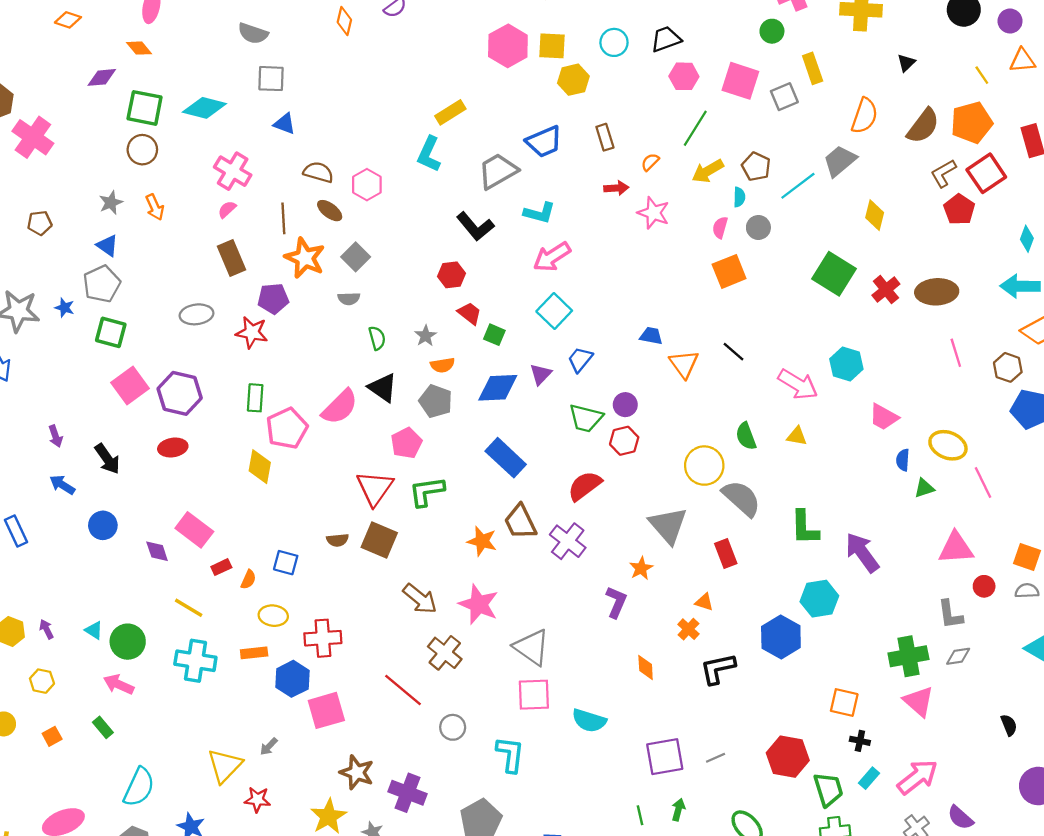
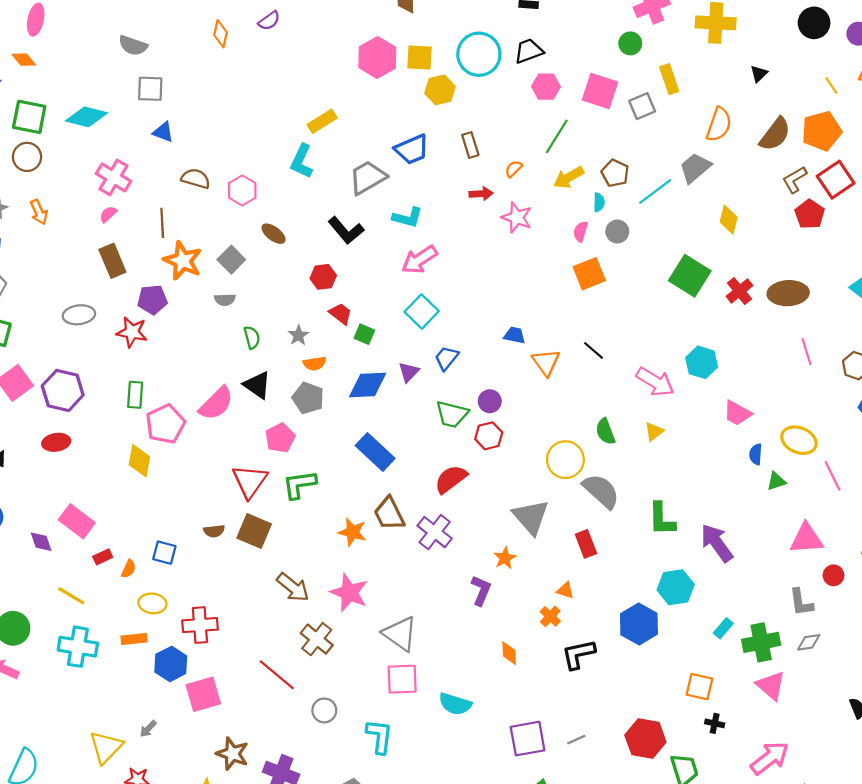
cyan circle: (614, 42) -> (479, 54), size x1.6
brown ellipse: (330, 211) -> (274, 234), moved
yellow triangle: (797, 436) -> (654, 432), turned -48
cyan rectangle: (869, 778) -> (723, 628), moved

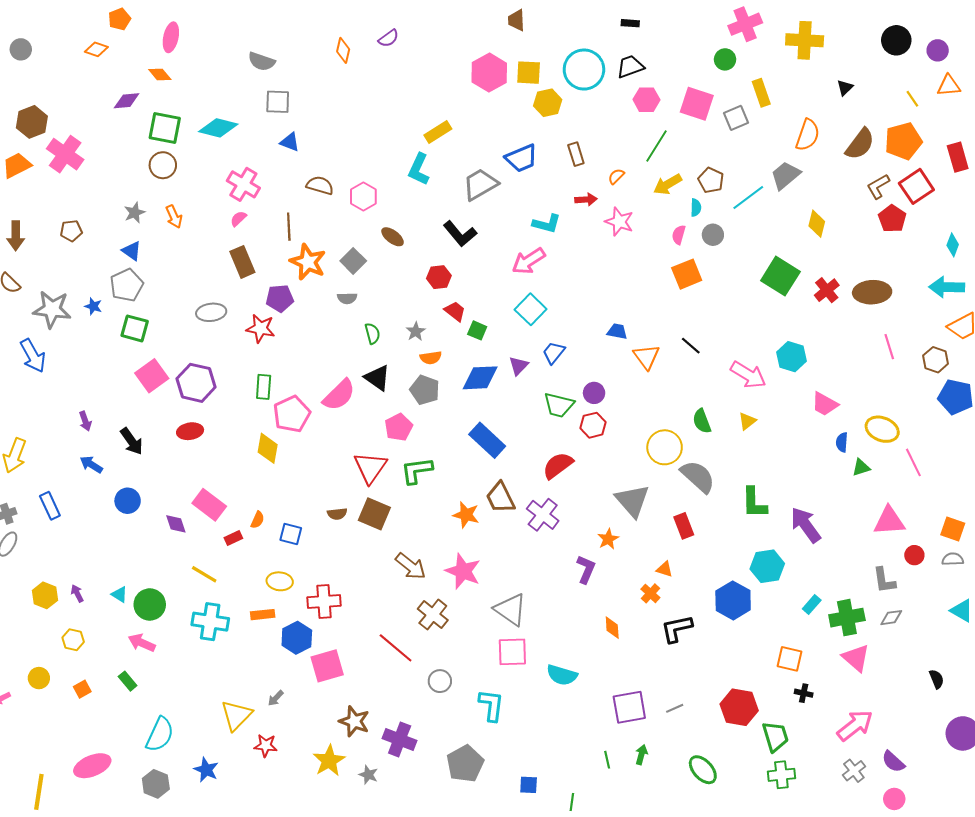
cyan L-shape: (408, 217) -> (547, 224), moved
orange semicircle: (129, 569) -> (258, 520), moved

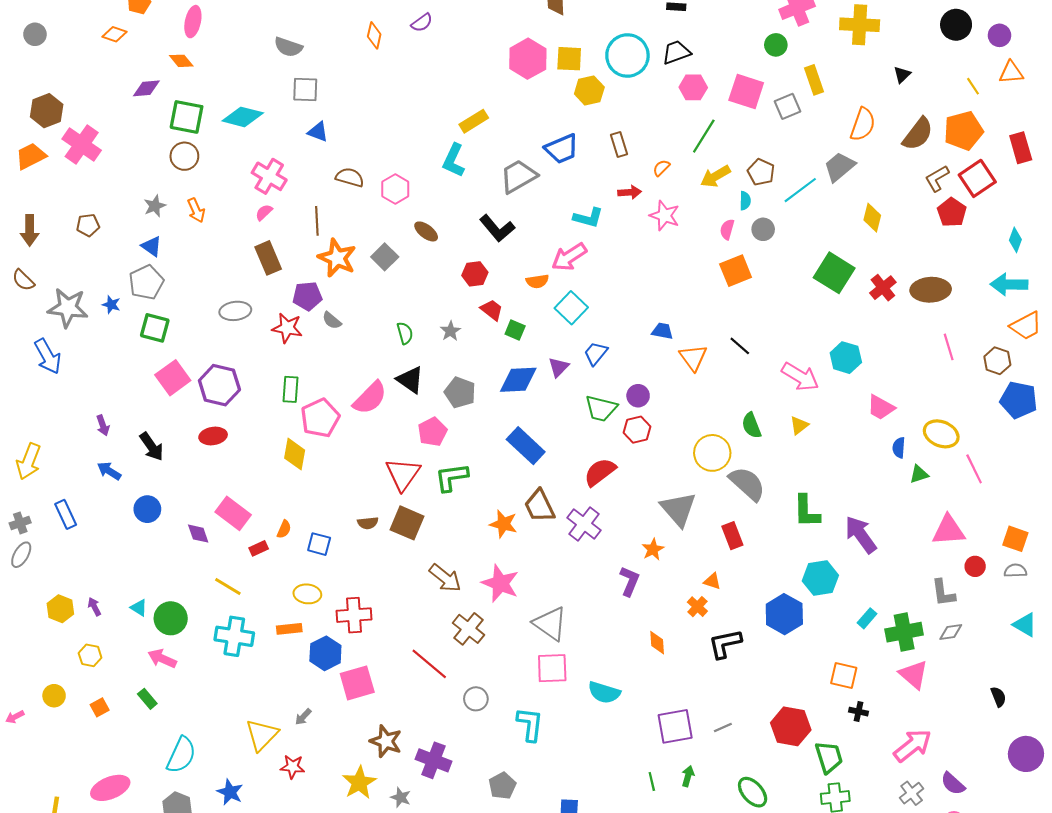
gray semicircle: (347, 298) -> (332, 320), moved, turned 42
orange semicircle: (431, 358) -> (537, 281), moved
gray pentagon: (465, 764) -> (502, 786), size x0.7

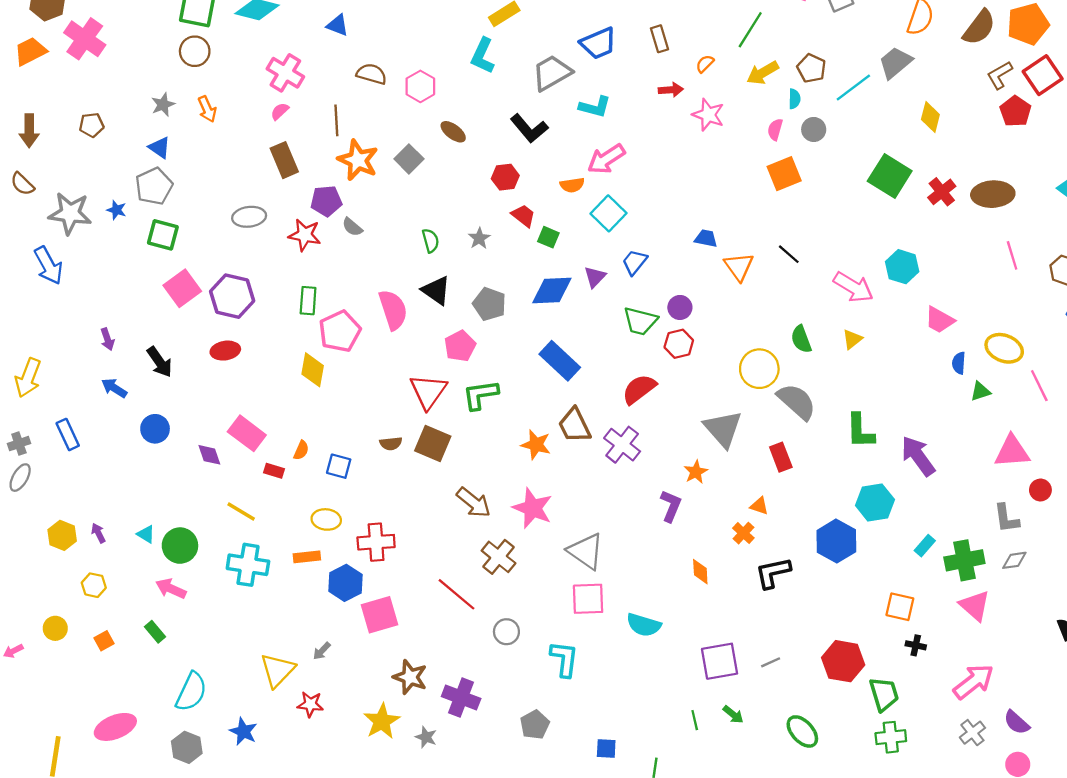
cyan L-shape: (588, 218) -> (595, 107), moved
pink semicircle: (370, 398) -> (393, 310), turned -63
red rectangle: (259, 548) -> (274, 471), turned 42
green arrow: (688, 776) -> (733, 714), turned 114

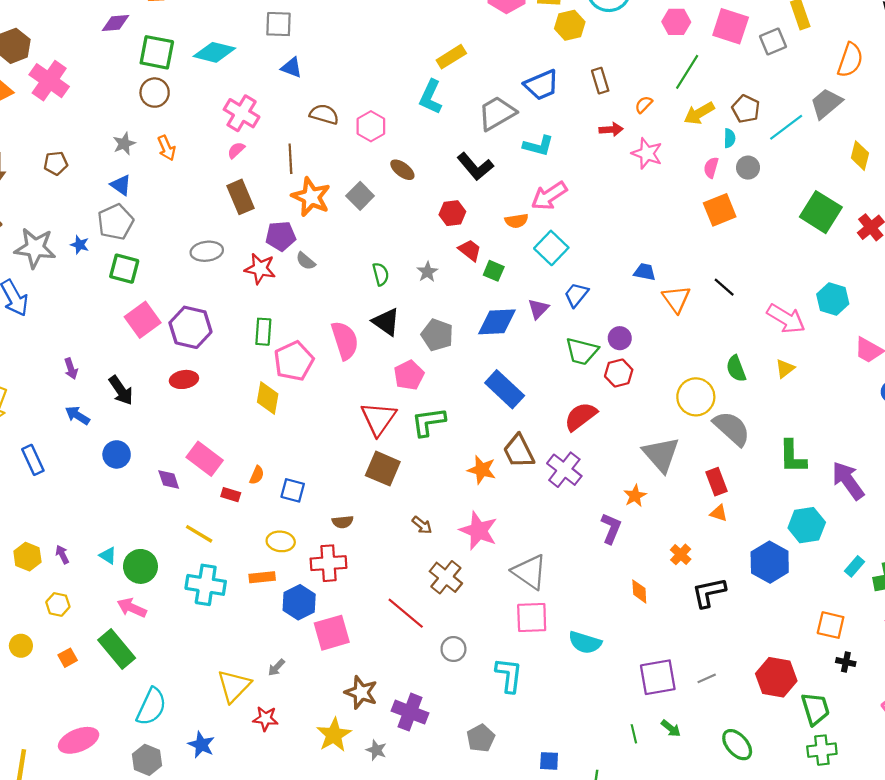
brown semicircle: (391, 444) -> (343, 522), moved
brown arrow: (474, 502) -> (422, 525), size x0.6
orange triangle: (759, 506) -> (719, 513), moved
green rectangle: (155, 632) -> (117, 649), size x1.8

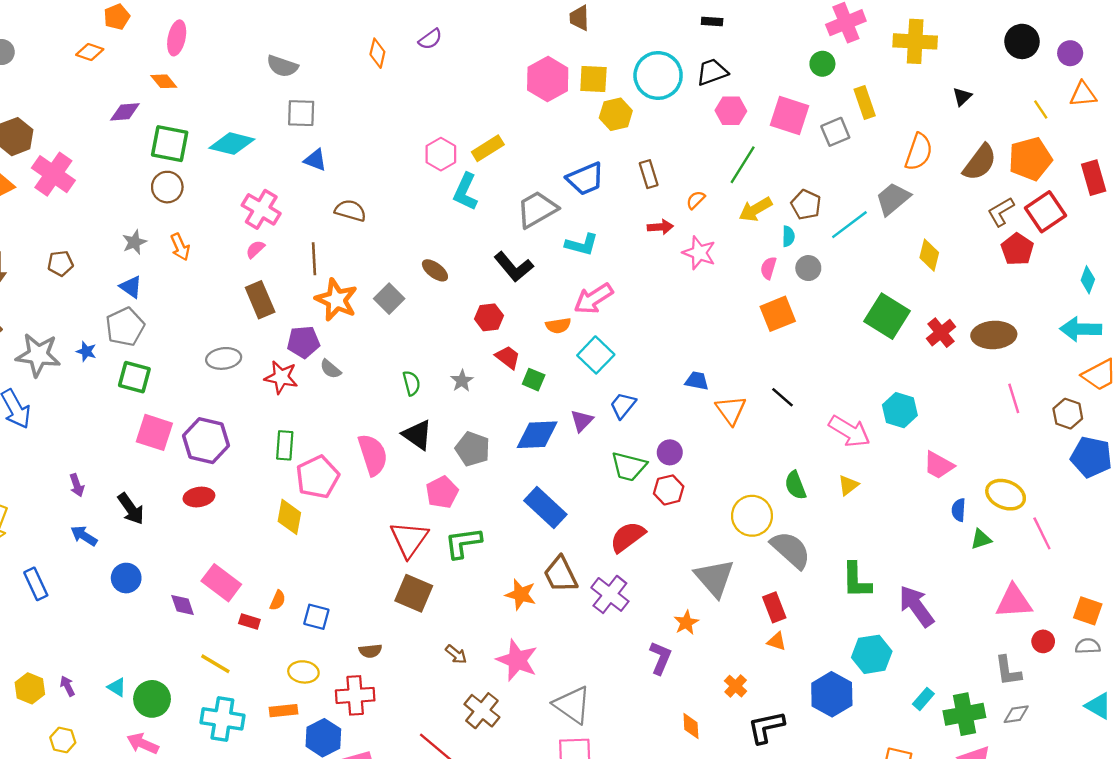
pink hexagon: (371, 126) -> (441, 154), moved
pink square: (143, 320) -> (154, 432), turned -36

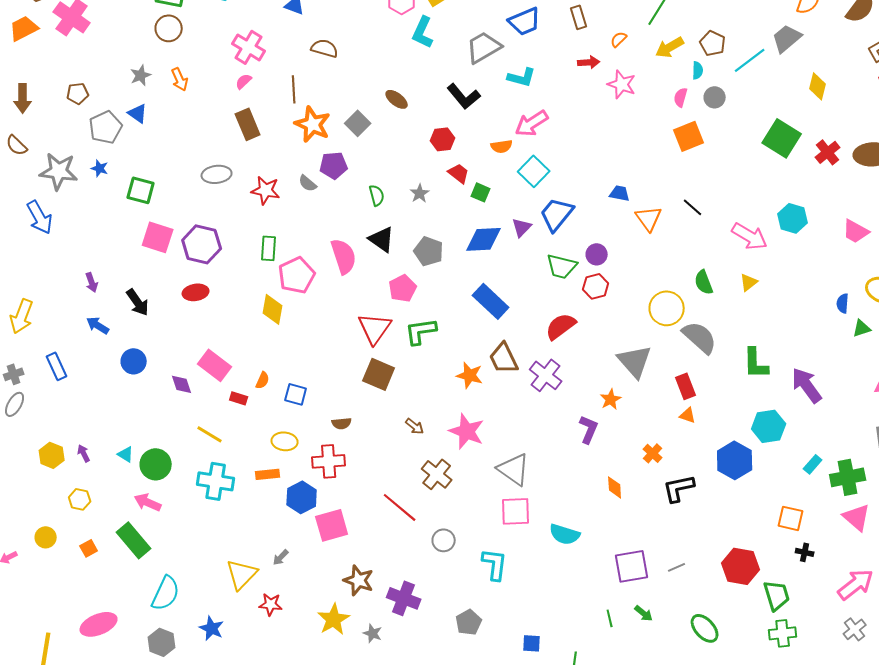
gray pentagon: (125, 327) -> (106, 127), moved
purple pentagon: (303, 342) -> (334, 165), moved
blue trapezoid: (623, 405) -> (557, 214), size x1.5
pink trapezoid: (939, 465) -> (856, 231), moved

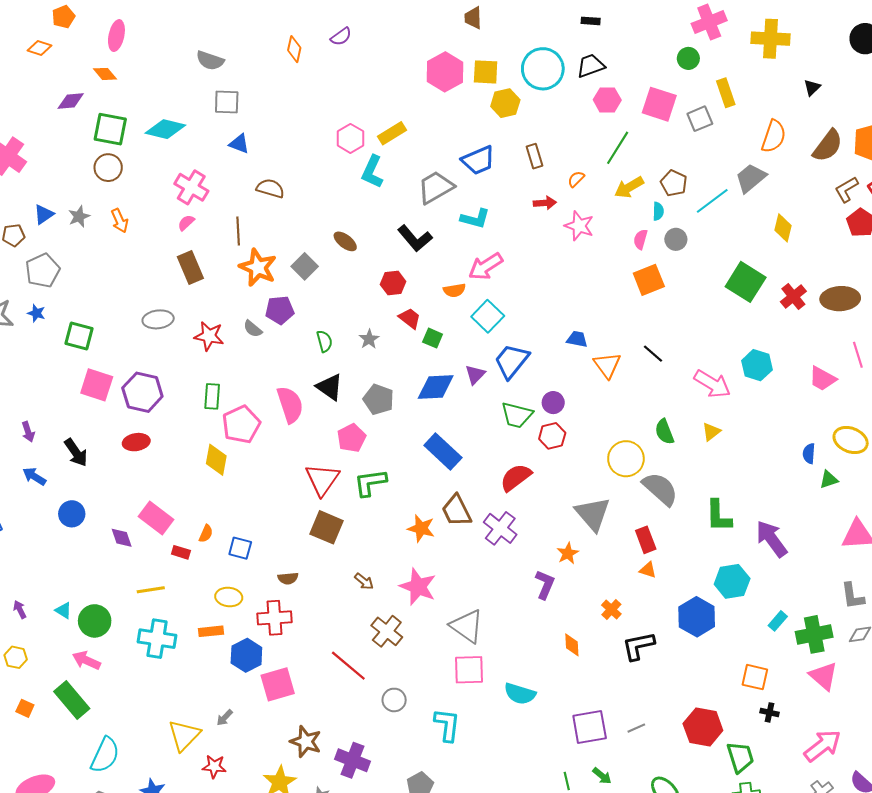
blue triangle: (138, 113) -> (44, 214), moved, turned 50
yellow line: (210, 434) -> (151, 590), turned -40
orange square: (89, 548) -> (25, 708), turned -36

